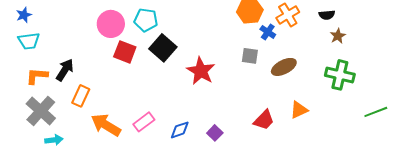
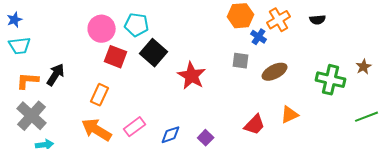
brown star: (338, 36) -> (364, 67), moved
orange rectangle: (81, 96) -> (100, 95), moved

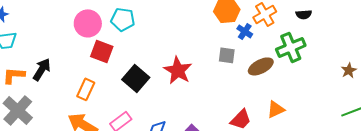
black square: (154, 53) -> (136, 78), moved
brown star: (364, 67) -> (349, 70), moved
green cross: (331, 80) -> (291, 47), moved, turned -36

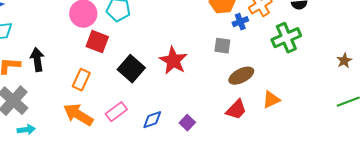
blue cross: (245, 31) -> (240, 22), turned 35
brown ellipse: (261, 66) -> (241, 76), moved
black arrow: (42, 69) -> (37, 60), turned -40

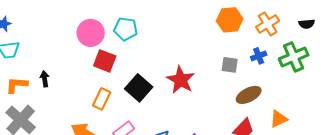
blue cross: (240, 22) -> (259, 56), moved
black arrow: (37, 60) -> (45, 79), size x0.7
orange rectangle: (81, 80) -> (102, 99), moved

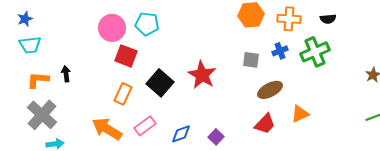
orange cross: (268, 24) -> (289, 19), turned 35

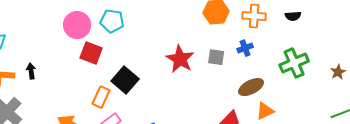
green cross: (315, 52) -> (294, 63), moved
red star: (202, 75) -> (180, 59), moved
brown ellipse: (270, 90) -> (251, 87), moved
orange rectangle: (123, 94) -> (101, 97), moved

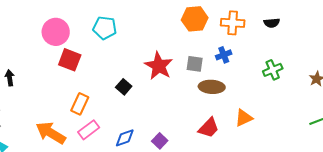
cyan pentagon: (112, 21) -> (105, 28), moved
green cross: (294, 63) -> (273, 70), size x0.7
black square: (125, 80) -> (124, 87), moved, size x0.6
brown ellipse: (251, 87) -> (212, 87), moved, turned 30

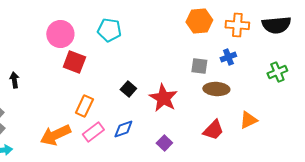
black semicircle: (272, 23) -> (276, 25), size x1.8
red star: (159, 66) -> (163, 98), moved
orange arrow: (51, 133) -> (55, 135), turned -56
blue diamond: (125, 138) -> (123, 129), moved

